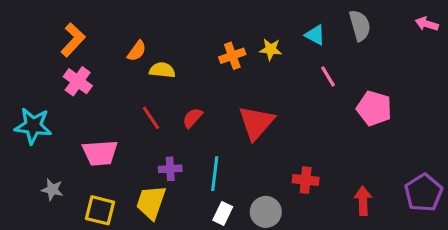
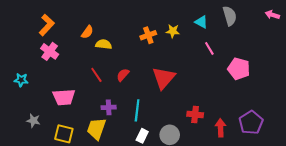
cyan star: (33, 126) -> (21, 80), size x0.6
purple pentagon: (424, 193) -> (251, 123), moved
red arrow: (363, 201) -> (221, 128), moved

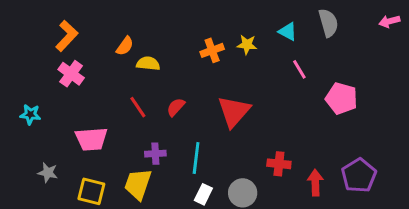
pink arrow: (272, 15) -> (389, 21), turned -32

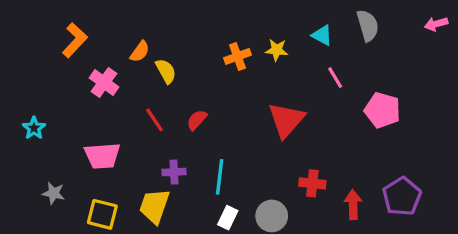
yellow semicircle: (148, 64) -> (166, 71), turned 55
pink cross: (71, 74) -> (104, 82), moved
red triangle: (234, 111) -> (286, 120), moved
cyan star: (30, 114) -> (34, 128), turned 30

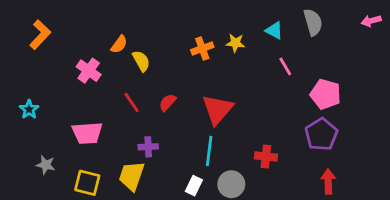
orange L-shape: (75, 40) -> (40, 35), moved
red triangle: (286, 120) -> (217, 109), moved
cyan line: (220, 177) -> (209, 151), moved
purple pentagon: (402, 196) -> (321, 134), moved
red arrow: (353, 205) -> (328, 181), moved

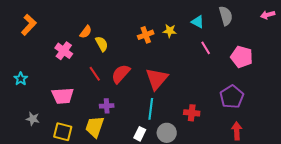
pink pentagon: (325, 94) -> (242, 57), moved
red semicircle: (168, 102) -> (121, 74), size x1.5

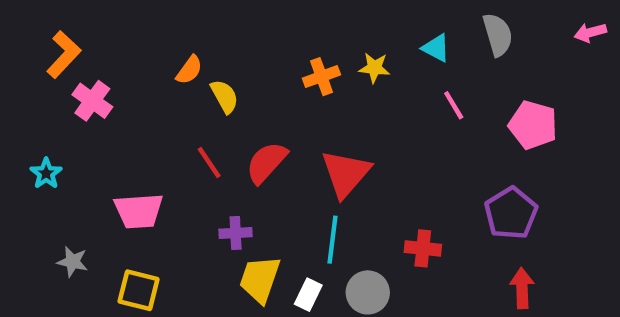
pink cross: (64, 51) -> (92, 101), moved
yellow trapezoid: (95, 127) -> (260, 279), moved

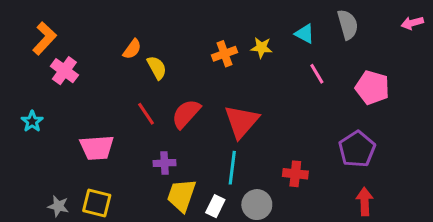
gray star: (73, 262) -> (58, 206), moved

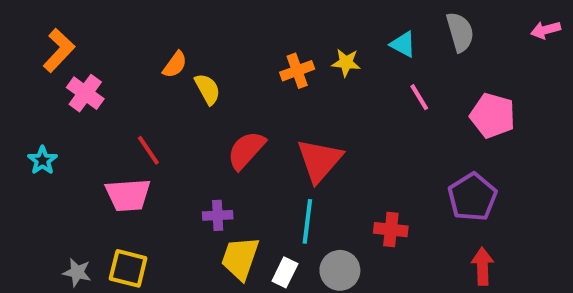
red line: (146, 114) -> (148, 150), moved

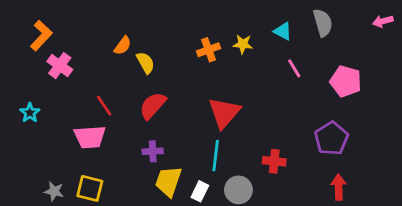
red semicircle: (246, 150) -> (153, 106), moved

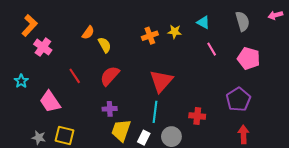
gray semicircle: (323, 23) -> (242, 21), moved
pink trapezoid: (90, 137) -> (50, 102), moved, turned 60

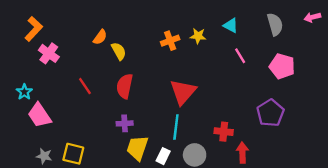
red semicircle: (110, 76) -> (125, 86), turned -30
pink trapezoid: (50, 102) -> (39, 115), moved
red arrow: (244, 135) -> (242, 153), moved

